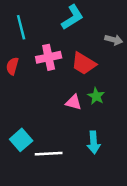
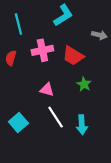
pink triangle: (74, 102) -> (47, 90), moved
white line: (49, 154) -> (56, 117), moved, turned 60

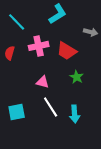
cyan line: (18, 24) -> (17, 22), turned -30
cyan square: (18, 122) -> (17, 112), turned 30

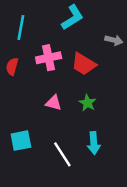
cyan line: (17, 22) -> (21, 28), turned 54
green star: (77, 77) -> (87, 103), moved
white line: (51, 107) -> (62, 154), moved

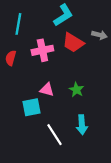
red trapezoid: (84, 64) -> (73, 43), moved
cyan square: (21, 141) -> (32, 107), moved

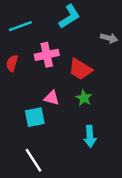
cyan line: (18, 24) -> (20, 26), turned 60
red trapezoid: (73, 43) -> (80, 69), moved
white line: (55, 135) -> (34, 160), moved

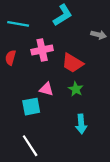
cyan line: (20, 26) -> (18, 24), turned 30

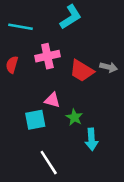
gray arrow: (99, 35) -> (109, 67), moved
green star: (76, 89) -> (74, 117), moved
white line: (30, 146) -> (49, 163), moved

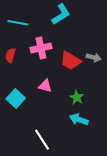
green star: (74, 117) -> (77, 97), moved
cyan square: (35, 120) -> (16, 98), moved, turned -36
cyan arrow: (91, 139) -> (79, 120), turned 114

